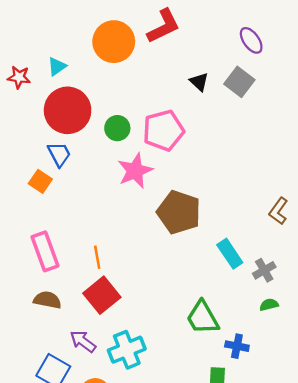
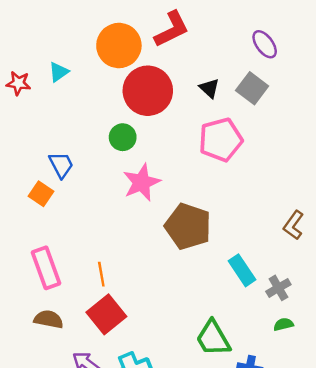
red circle: (68, 110) -> (148, 91), moved
pink pentagon: (164, 130) -> (221, 140), moved

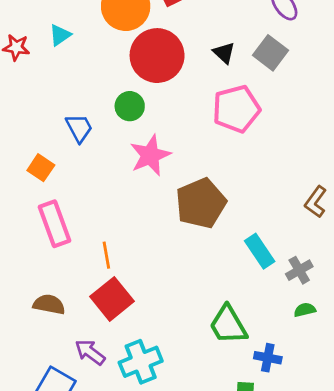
blue trapezoid: (61, 165) -> (79, 128), moved
brown pentagon: (188, 226) -> (201, 203), turned 30
pink rectangle: (46, 268) -> (55, 224), moved

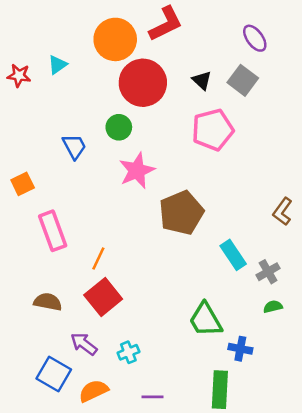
orange square: (41, 168) -> (23, 184), moved, turned 30
orange line: (106, 255) -> (98, 258), turned 35
cyan cross: (141, 362) -> (128, 352), size x0.6

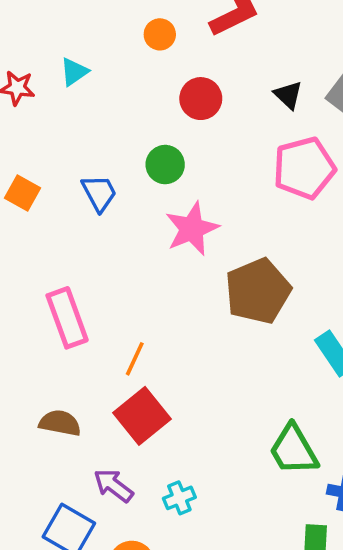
orange circle: (115, 39) -> (160, 34), size x0.5
red circle: (143, 83) -> (201, 99), size x0.6
orange square: (23, 184) -> (23, 193), moved, turned -35

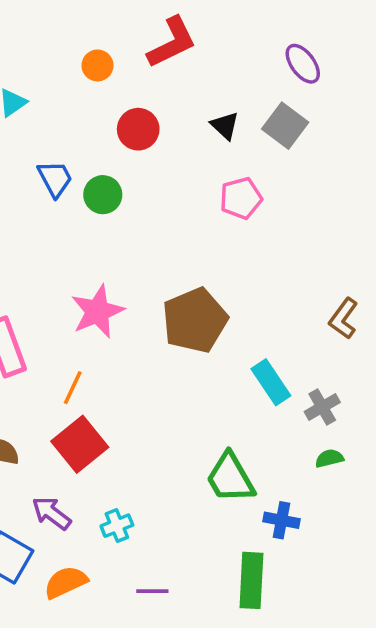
pink pentagon: (304, 168) -> (241, 198), size x0.7
blue trapezoid: (99, 193) -> (55, 179), moved
pink star: (192, 229) -> (97, 311), moved

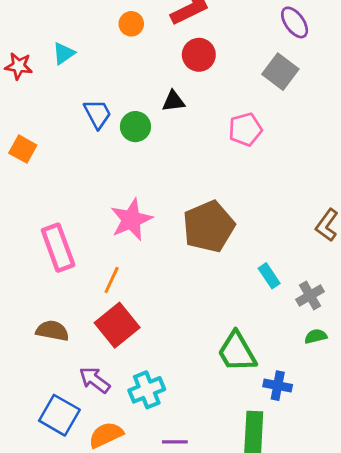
black triangle: (225, 126) -> (173, 101), moved, turned -50
red circle: (138, 129) -> (199, 55), moved
cyan rectangle: (271, 382) -> (269, 276), size x0.7
cyan cross: (117, 526) -> (147, 390), size x1.4

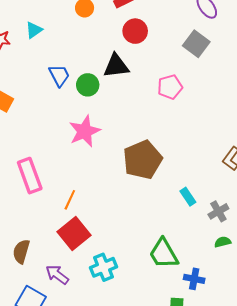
black triangle: (173, 101) -> (116, 66), size x1.5
pink star: (131, 219) -> (85, 131), moved
brown semicircle: (52, 331) -> (21, 251), moved, turned -85
cyan cross: (147, 390) -> (104, 267), moved

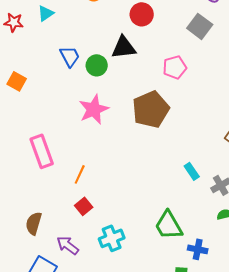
brown pentagon: (143, 160) -> (151, 109), moved
red square: (74, 234) -> (84, 206), size x0.6

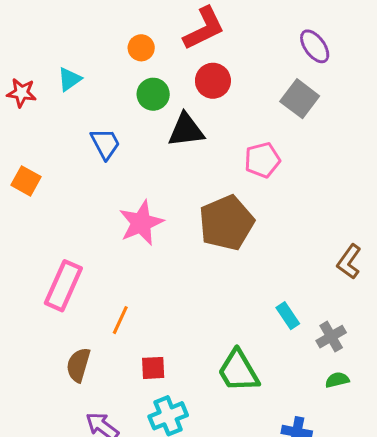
green circle: (97, 65) -> (153, 94), moved
pink rectangle: (42, 151) -> (63, 286), turned 44
red square: (84, 206) -> (153, 368), moved, turned 36
brown semicircle: (34, 223) -> (78, 365), moved
green trapezoid: (169, 225) -> (238, 371), moved

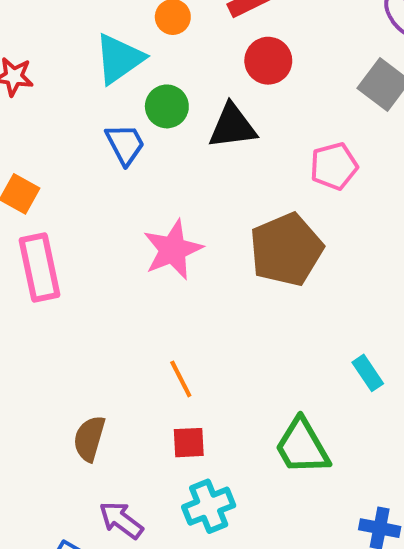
cyan triangle: (69, 79) -> (119, 59), moved, size x1.6
green circle: (153, 94) -> (167, 106), moved
pink rectangle: (63, 286) -> (40, 268), moved, turned -36
orange line: (120, 320) -> (181, 379), moved, turned -52

